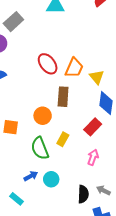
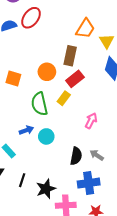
red ellipse: (48, 64) -> (31, 18), moved, turned 65
red rectangle: (93, 127) -> (75, 79), moved

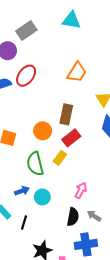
orange trapezoid: (85, 29) -> (77, 72), moved
pink arrow: (91, 121) -> (81, 190), moved
black line: (22, 180) -> (24, 222), moved

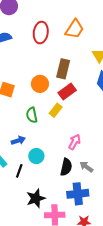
red ellipse: (26, 76) -> (41, 33), moved, turned -30
green semicircle: (35, 164) -> (32, 115), size x0.7
cyan circle: (42, 197) -> (36, 156), moved

